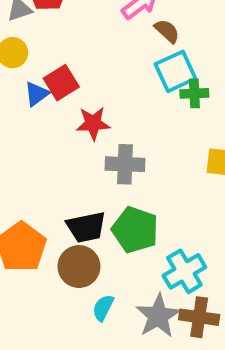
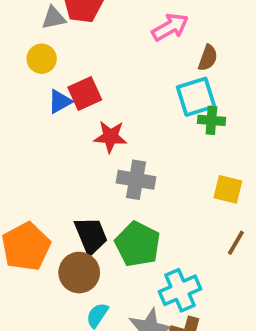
brown semicircle: (167, 31) -> (208, 58), moved, turned 60
black trapezoid: (86, 227) -> (91, 236), turned -108

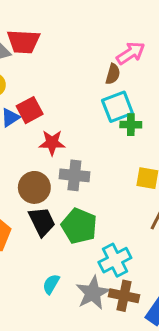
pink arrow: (170, 27) -> (131, 53), moved
brown semicircle: (208, 58) -> (113, 74), moved
brown circle: (79, 273) -> (34, 187), moved

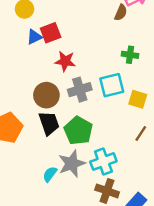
cyan square: (117, 107) -> (112, 85), moved
gray cross: (74, 175) -> (80, 90), turned -30
gray star: (93, 293) -> (72, 164), moved

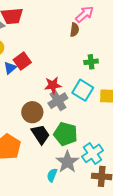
red star: (65, 61) -> (53, 85), moved
cyan square: (112, 85) -> (83, 90), turned -30

